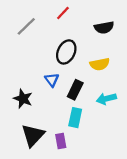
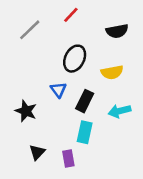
black triangle: (33, 135) -> (37, 152), size x0.6

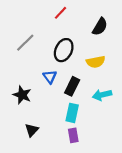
gray line: (30, 30) -> (25, 43), moved
black semicircle: (117, 31) -> (100, 27), turned -48
purple rectangle: (68, 158) -> (73, 135), moved

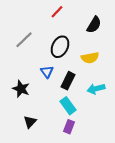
cyan rectangle: (72, 113) -> (68, 106), turned -48
purple rectangle: (73, 135) -> (69, 127), turned 32

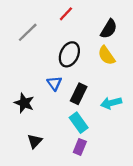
gray line: (24, 40) -> (28, 32), moved
yellow semicircle: (90, 58) -> (106, 55), moved, turned 66

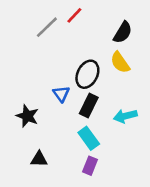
gray line: (28, 32) -> (47, 27), moved
black ellipse: (69, 54) -> (87, 74), moved
black triangle: (35, 141) -> (39, 159), turned 49

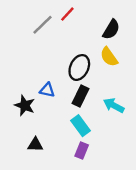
blue triangle: (61, 94) -> (47, 90), moved, turned -42
cyan arrow: (125, 116) -> (114, 105), turned 42

